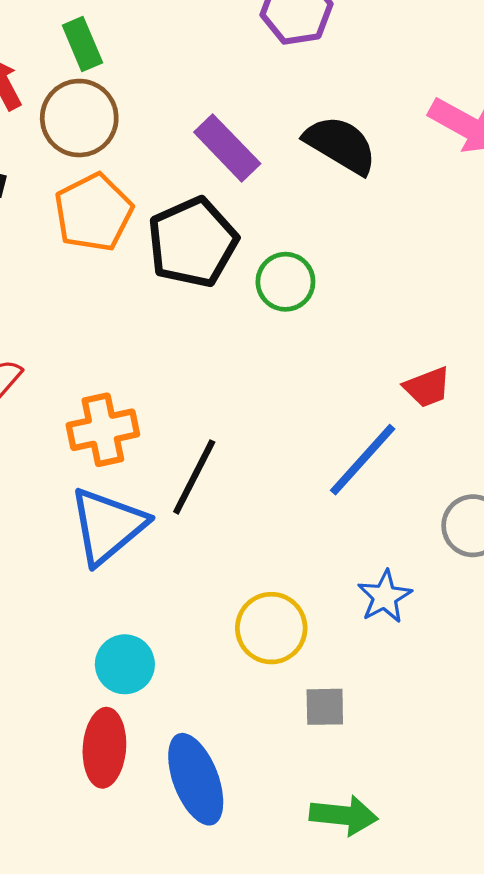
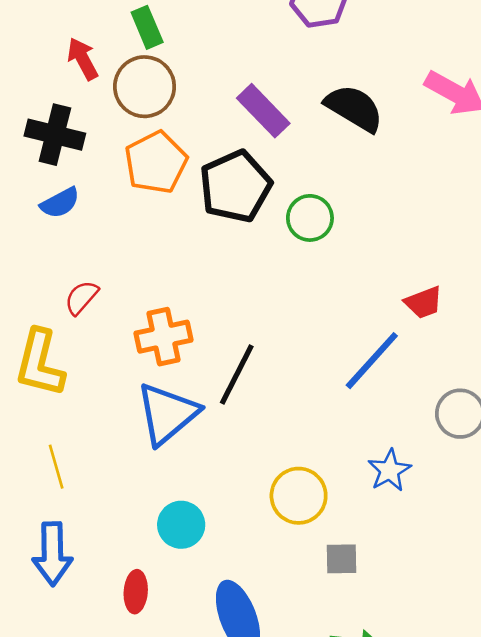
red ellipse: (104, 748) -> (136, 592), moved, size x0.7

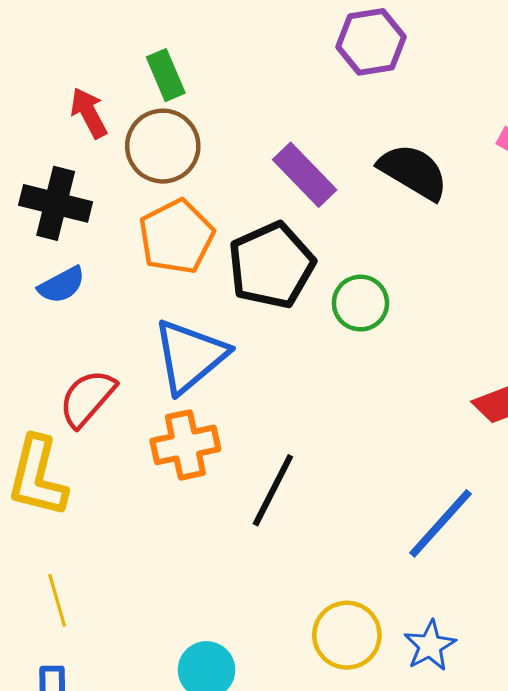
red semicircle: (81, 297) -> (87, 398), size x1.4
blue line: (372, 361) -> (440, 523), moved
blue triangle: (167, 414) -> (190, 356), moved
blue star: (389, 470) -> (430, 646), moved

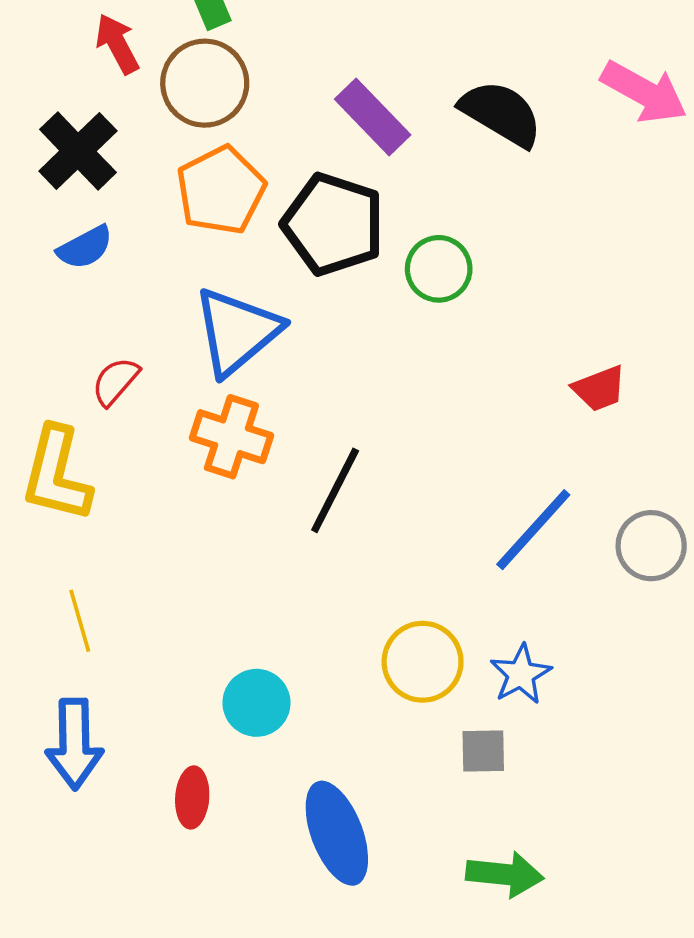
black cross: (56, 203) -> (78, 151), turned 32
black pentagon: (271, 265) -> (333, 224), turned -30
red semicircle: (87, 398) -> (115, 381), size x0.7
orange cross: (185, 445) -> (231, 437), turned 30

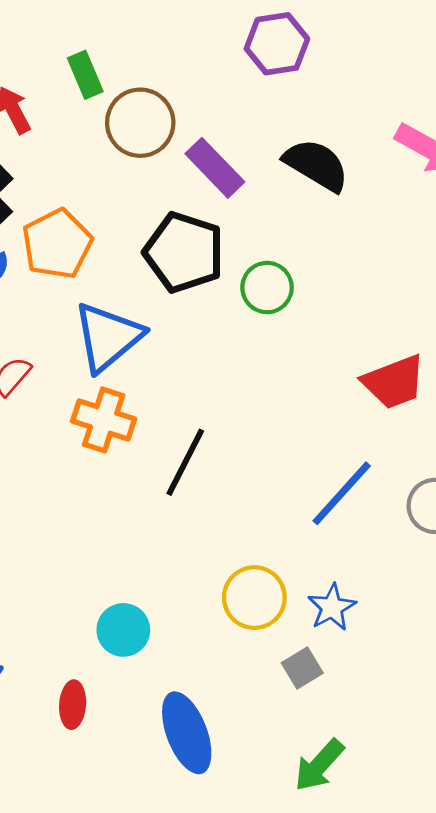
brown circle: (205, 83) -> (140, 123), moved
orange pentagon: (221, 190) -> (57, 244), moved
red trapezoid: (599, 389) -> (394, 382), size x1.5
gray square: (483, 751) -> (302, 668), turned -30
green arrow: (505, 874) -> (319, 765), turned 126

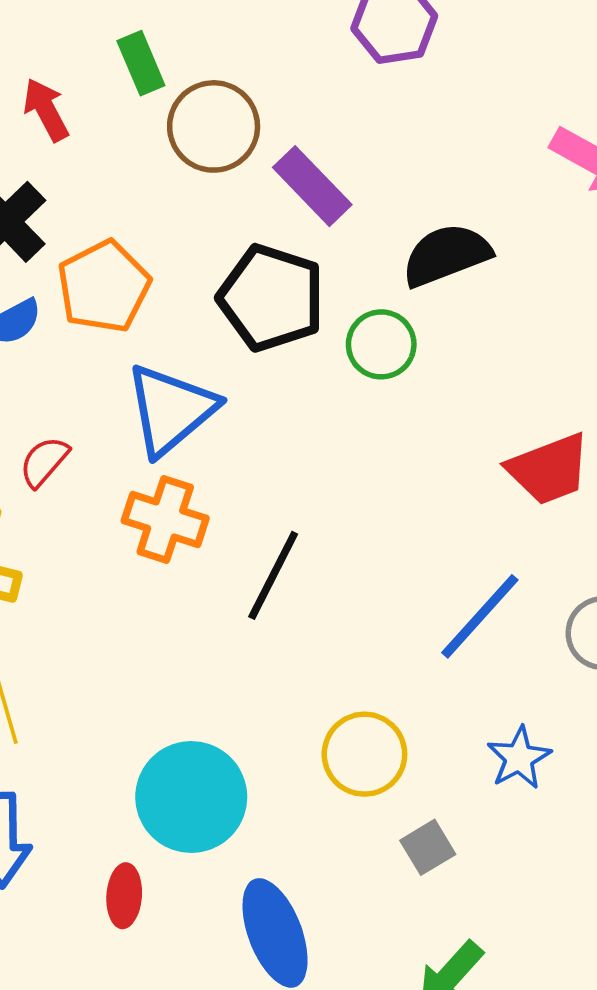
black semicircle: (316, 165) -> (446, 255), moved, turned -52
blue star: (332, 607) -> (519, 758), moved
cyan circle: (123, 630) -> (191, 797), size x1.6

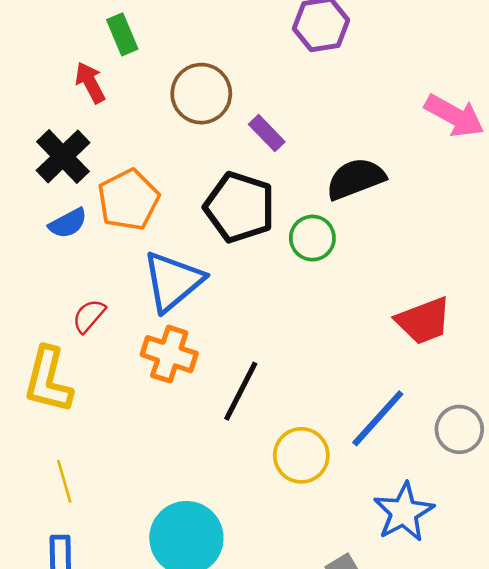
green rectangle: (141, 63) -> (122, 34), moved
purple rectangle: (312, 186) -> (267, 133), size x0.7
yellow circle: (364, 754) -> (301, 455), moved
blue star: (519, 758) -> (404, 512), size x1.4

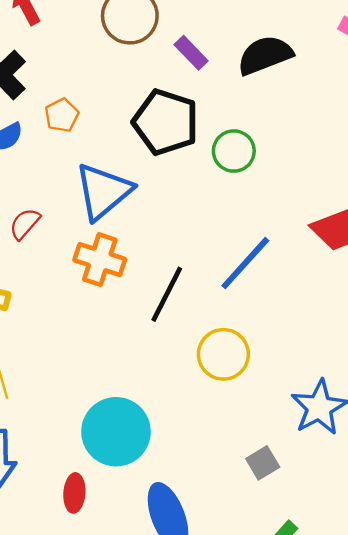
black semicircle: (356, 179) -> (265, 55), moved
orange pentagon: (128, 200) -> (62, 115), size x0.6
blue line: (378, 418) -> (245, 263), moved

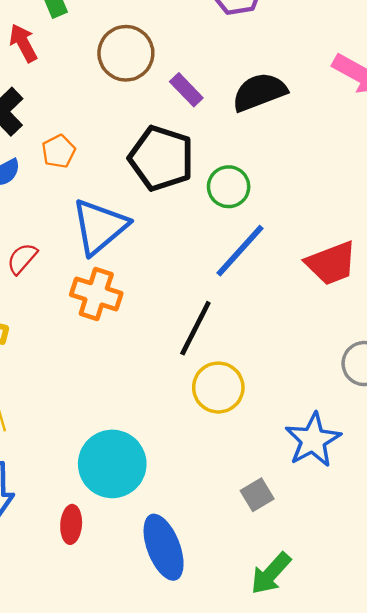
blue line: (245, 263) -> (240, 251), moved
black line: (167, 294) -> (195, 328), moved

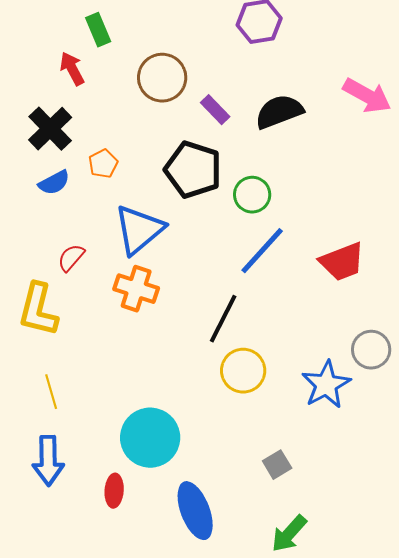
blue star: (313, 440) -> (326, 385), moved

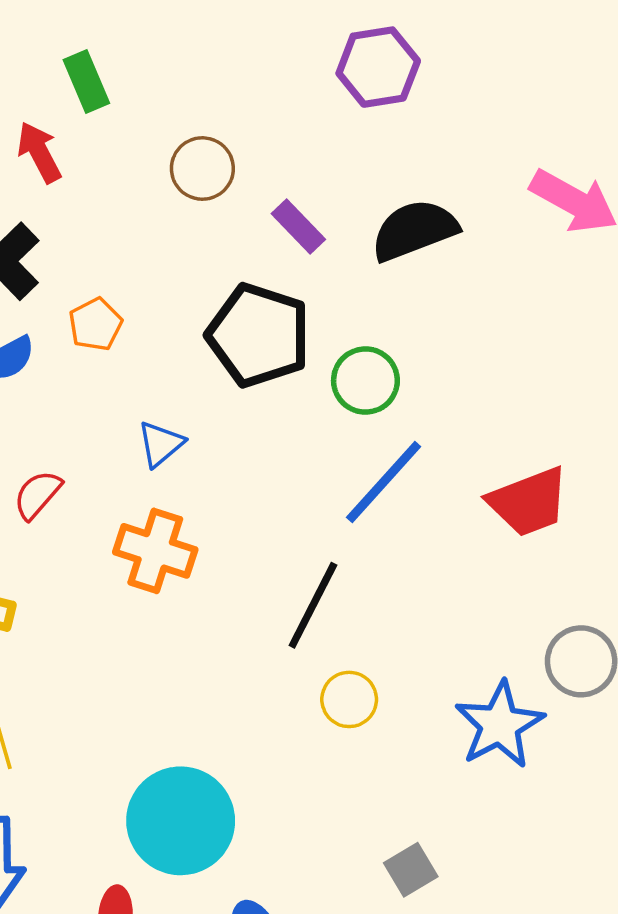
brown circle: (162, 78) -> (202, 169), size x0.7
blue triangle: (139, 230) -> (161, 444), size x0.5
yellow circle: (243, 371) -> (349, 699), size x0.7

